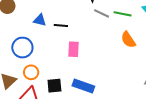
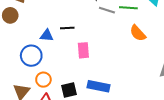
blue triangle: (40, 20) -> (47, 35), moved

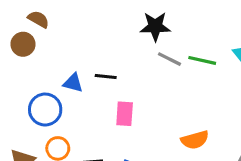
orange semicircle: (138, 33) -> (195, 140), moved, turned -72

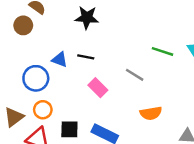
black star: (155, 26) -> (87, 18), moved
gray line: (169, 59) -> (135, 75), moved
pink rectangle: (125, 114) -> (98, 88), turned -54

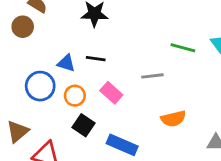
gray line: (135, 75) -> (152, 76), turned -36
orange circle: (43, 110) -> (75, 96), moved
black square: (69, 129) -> (84, 125), moved, turned 36

